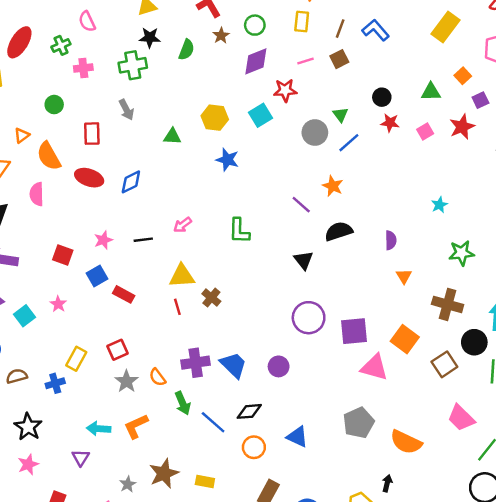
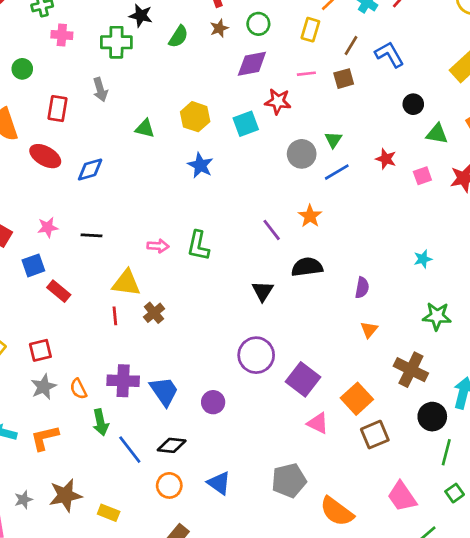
black circle: (382, 97) -> (413, 104), moved
pink arrow: (183, 225) -> (158, 246), moved, turned -150
purple square: (354, 331) -> (303, 379), turned 32
brown square: (444, 364) -> (375, 435), moved
pink triangle: (374, 367) -> (318, 423), size x0.7

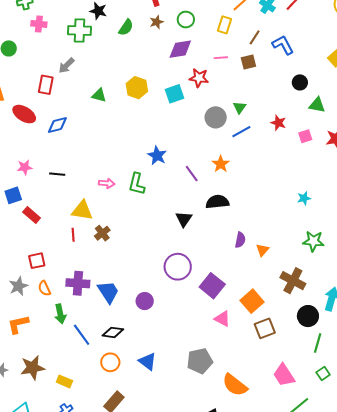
gray arrow: (100, 90) -> (66, 65), turned 60
red rectangle: (57, 109) -> (46, 85), moved
blue star: (200, 165) -> (157, 156), moved
purple semicircle: (362, 288) -> (240, 240), moved
red square: (40, 350) -> (37, 261), moved

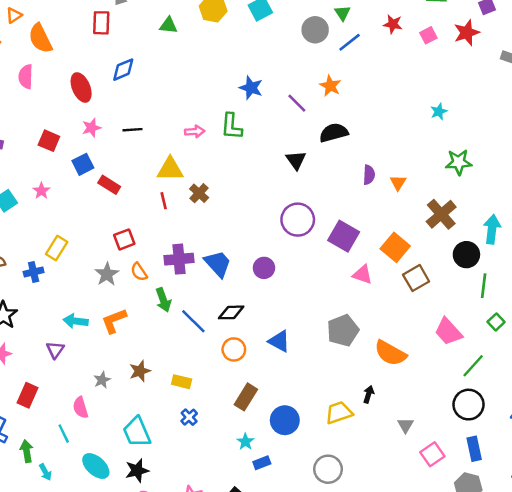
red ellipse: (24, 114) -> (81, 88), moved, turned 45
brown cross: (293, 281) -> (441, 214), turned 30
brown star: (33, 368) -> (140, 371), size x0.7

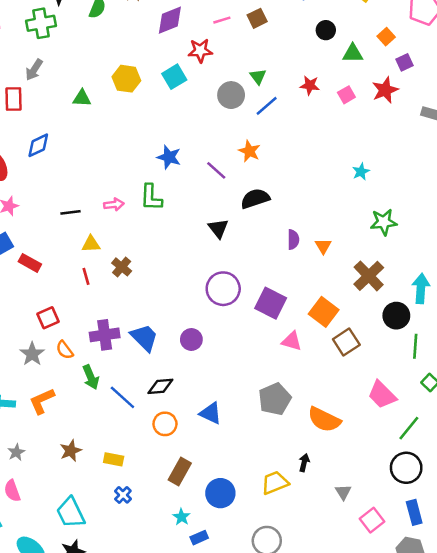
black line: (133, 130) -> (71, 212), moved
yellow triangle: (170, 169) -> (91, 244), size x0.7
gray star: (102, 380) -> (16, 452), moved

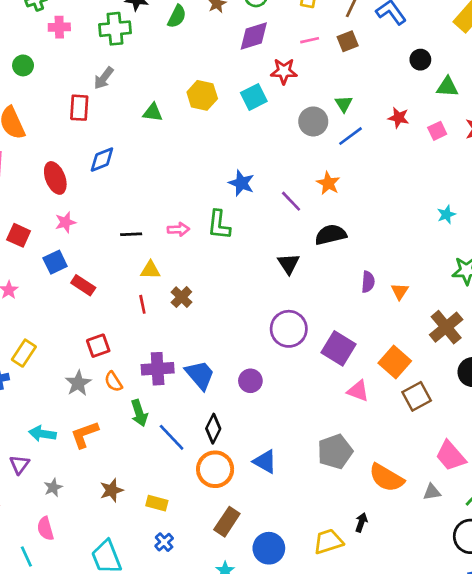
black diamond: (160, 386) -> (213, 429), turned -64
orange circle: (165, 424) -> (215, 469), size x1.4
gray triangle: (343, 492) -> (432, 492), moved, turned 48

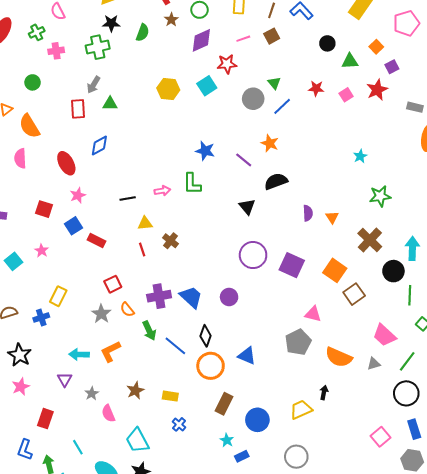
green triangle: (153, 112) -> (110, 104), moved
pink triangle: (358, 391) -> (313, 314), moved
pink semicircle: (45, 529) -> (108, 413), moved

